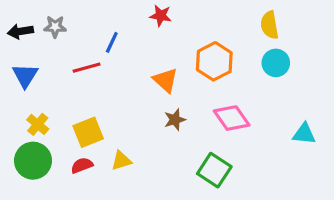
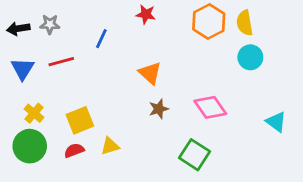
orange hexagon: (214, 61) -> (209, 21), moved
red line: (87, 68) -> (61, 62), moved
cyan triangle: (304, 134) -> (276, 122), turned 30

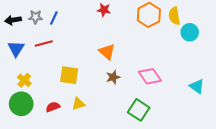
blue line: (101, 39) -> (54, 18), moved
cyan circle: (250, 57) -> (190, 32), moved
yellow square: (80, 120) -> (69, 75), moved, turned 30

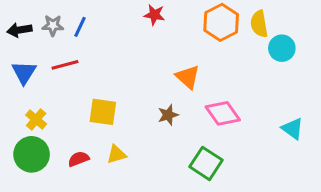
orange triangle: (107, 52) -> (188, 77), moved

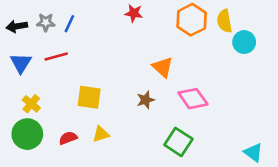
cyan triangle: (292, 129) -> (253, 152), moved

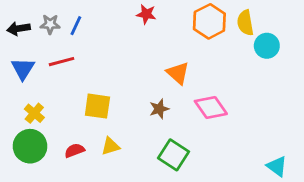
green square: (178, 142) -> (174, 155), moved

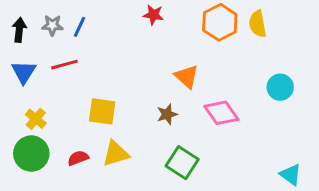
black arrow: (19, 29) -> (19, 30), turned 105
cyan circle: (267, 46) -> (280, 87), moved
yellow triangle: (110, 146) -> (116, 154), size x1.4

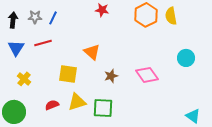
orange triangle: (187, 77) -> (92, 52), moved
green circle: (31, 154) -> (14, 112), moved
green square: (182, 163) -> (103, 108), moved, turned -30

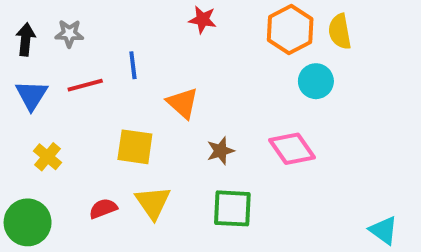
blue line: (53, 18) -> (133, 65), moved, turned -32
cyan circle: (186, 58) -> (316, 81), moved
yellow triangle: (77, 102) -> (153, 202), turned -48
green square: (103, 108) -> (232, 208), moved

